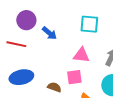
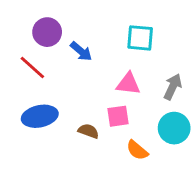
red line: (16, 44) -> (32, 68), turned 30

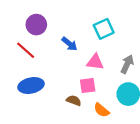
cyan square: (140, 38) -> (104, 29), turned -30
blue arrow: (81, 51) -> (69, 44), moved
brown semicircle: (88, 131) -> (74, 100), moved

